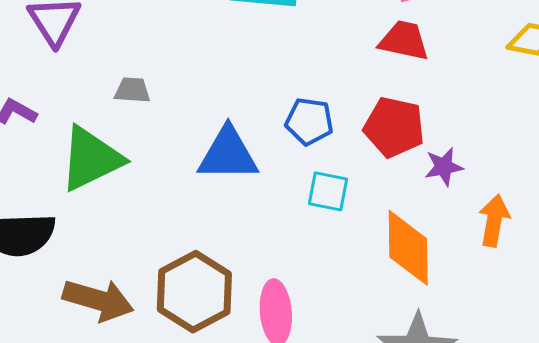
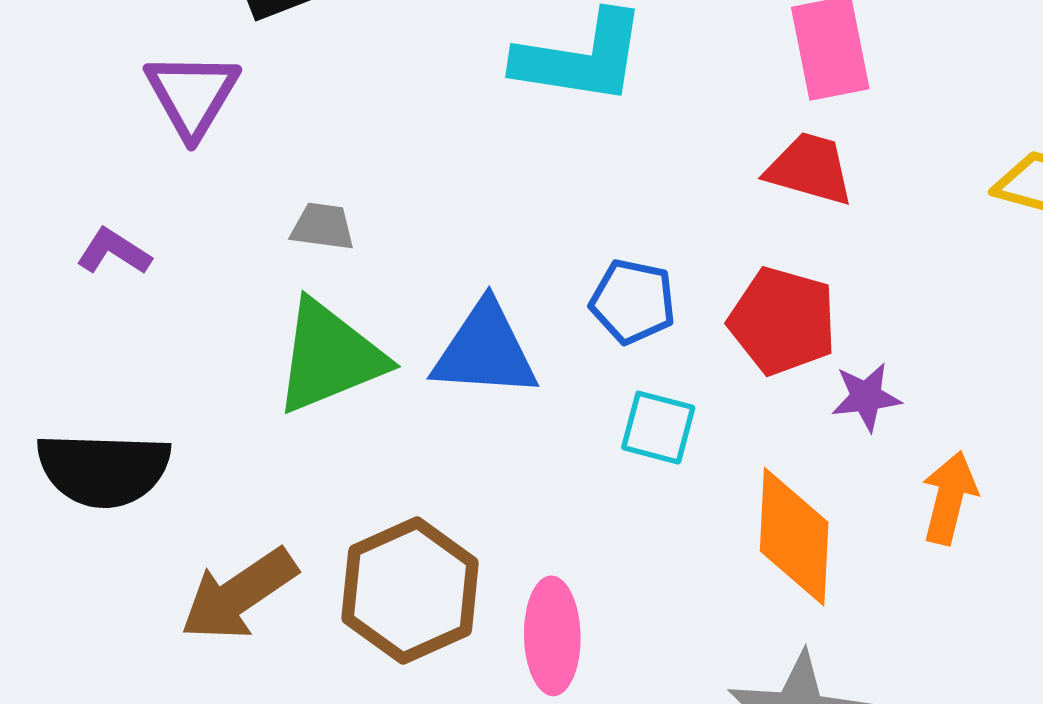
green triangle: (91, 159) -> (329, 357), moved
brown arrow: (98, 300) -> (239, 595), turned 126

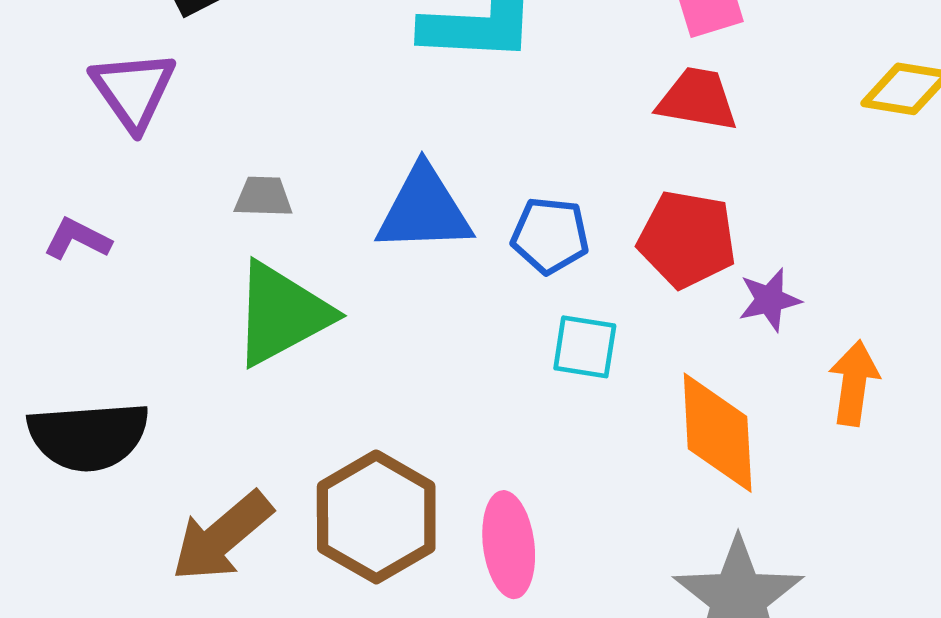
blue triangle: (485, 350) -> (424, 210), moved

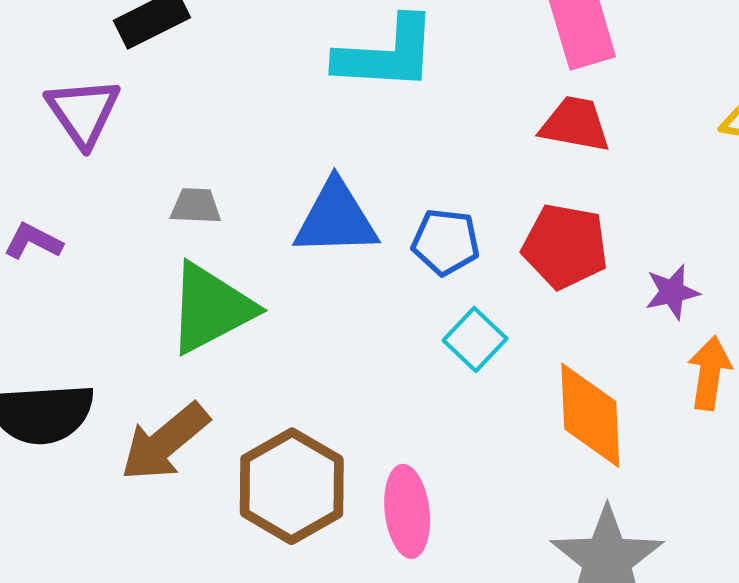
purple star: (769, 300) -> (672, 292), moved
cyan square: (585, 347) -> (475, 339), turned 34
brown arrow: (222, 537) -> (165, 442), moved

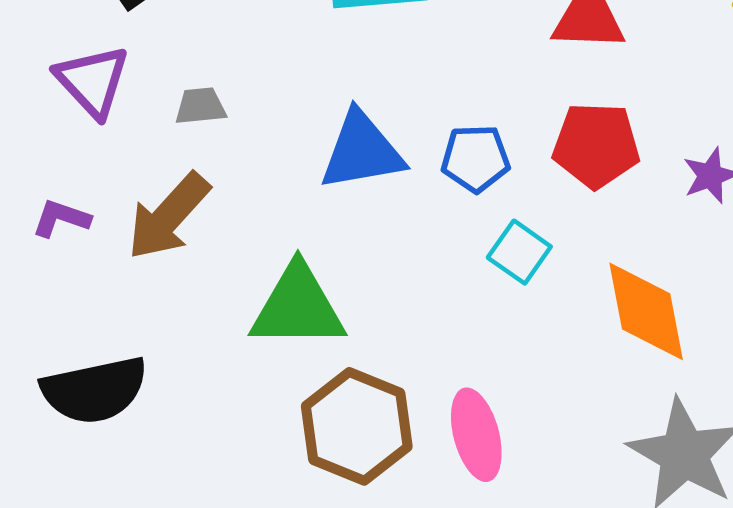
gray trapezoid: (196, 206) -> (200, 106), moved
green triangle: (211, 308) -> (298, 307), moved, turned 36
brown arrow: (165, 442) -> (168, 216), moved

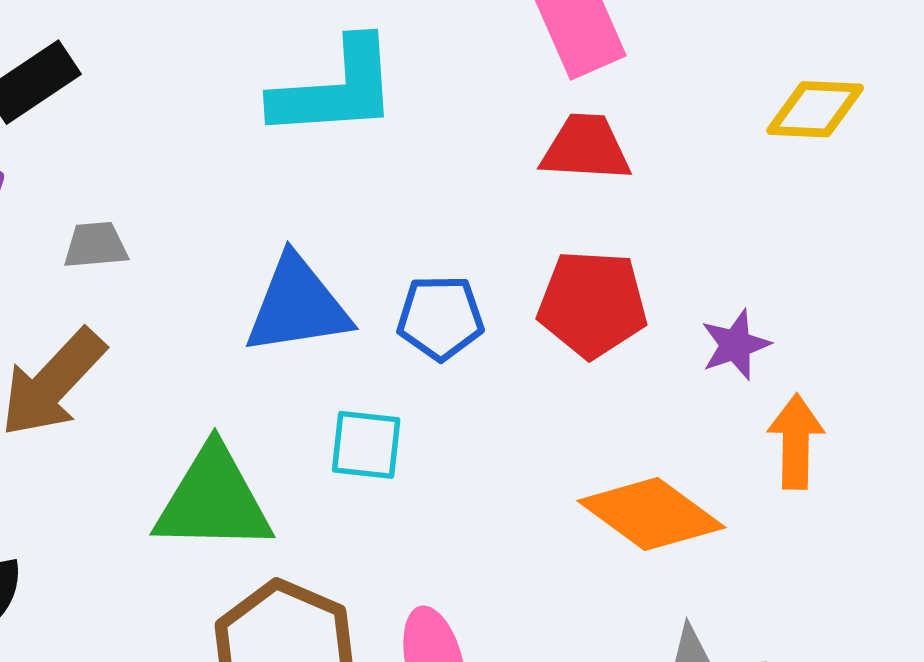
cyan square: (519, 252) -> (366, 445), moved, turned -30
orange diamond: (646, 311) -> (651, 514), turned -44

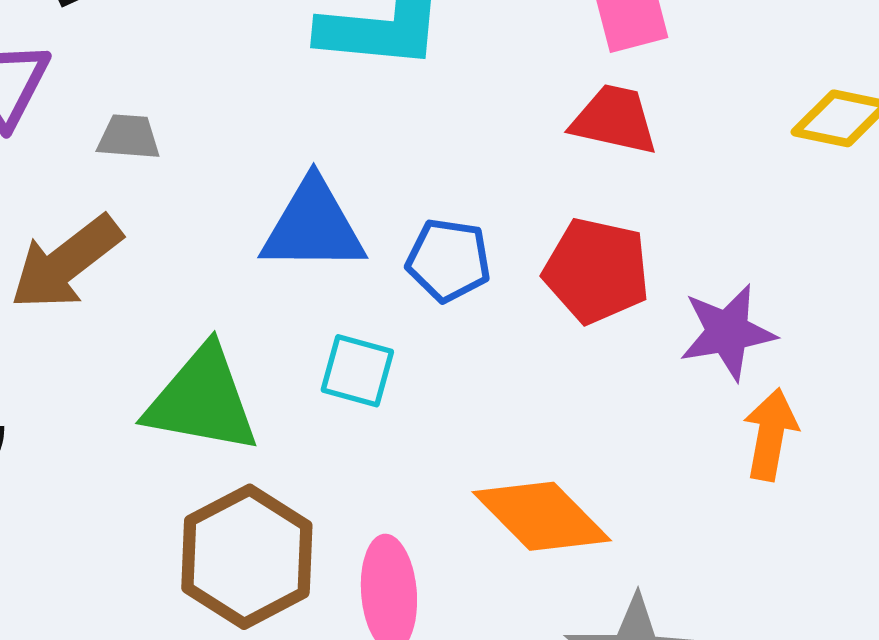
purple star: (735, 345) -> (728, 332), size x1.4
orange diamond: (651, 514) -> (542, 516), moved

